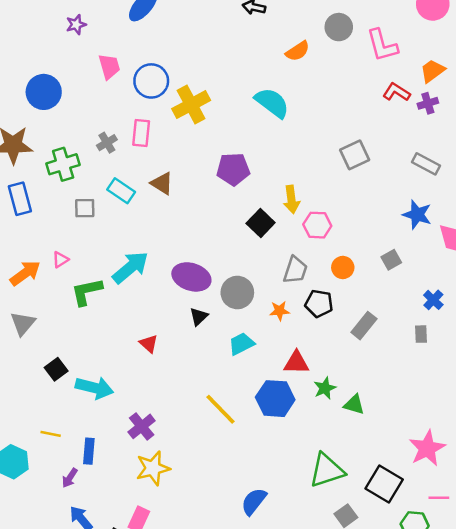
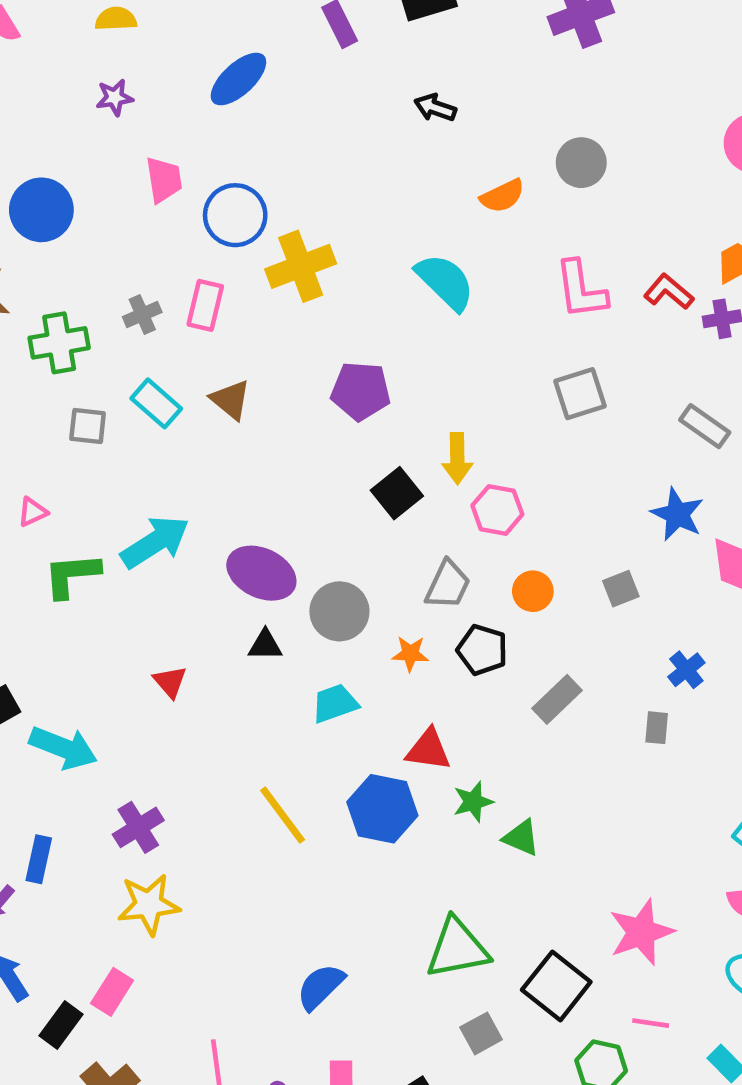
pink L-shape: (382, 45) -> (581, 290), moved
black triangle: (199, 316) -> (265, 645), turned 36

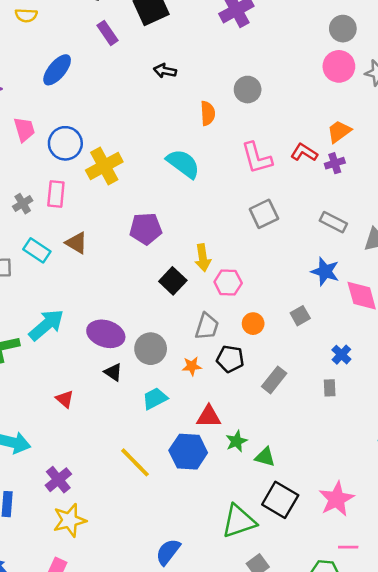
orange semicircle: (502, 196) -> (208, 113), turned -60
black triangle: (265, 645) -> (113, 372), turned 42
black square: (556, 986) -> (280, 500), moved

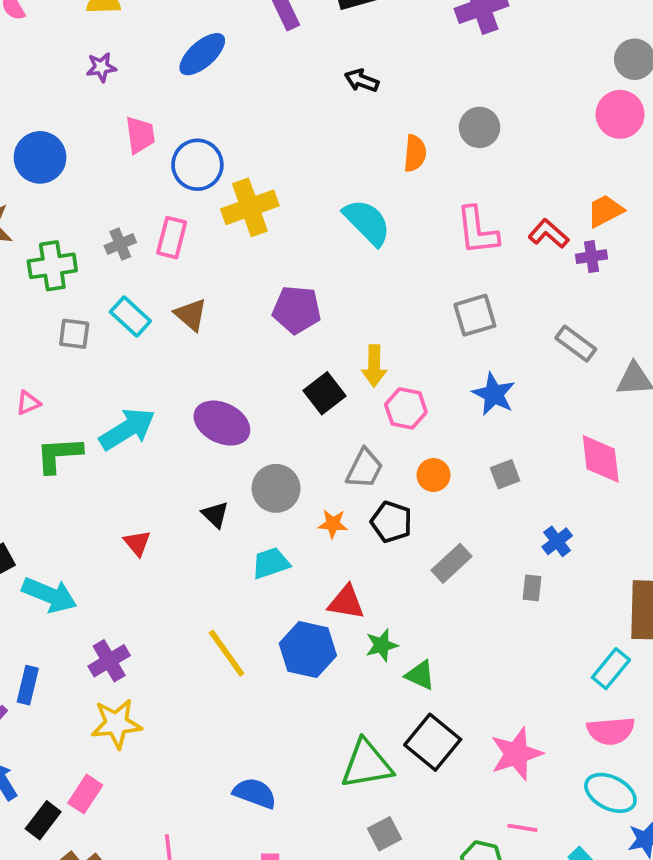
blue star: (325, 272) -> (494, 394), moved
purple ellipse: (106, 334) -> (222, 423), moved
blue semicircle: (168, 552) -> (255, 793), turned 64

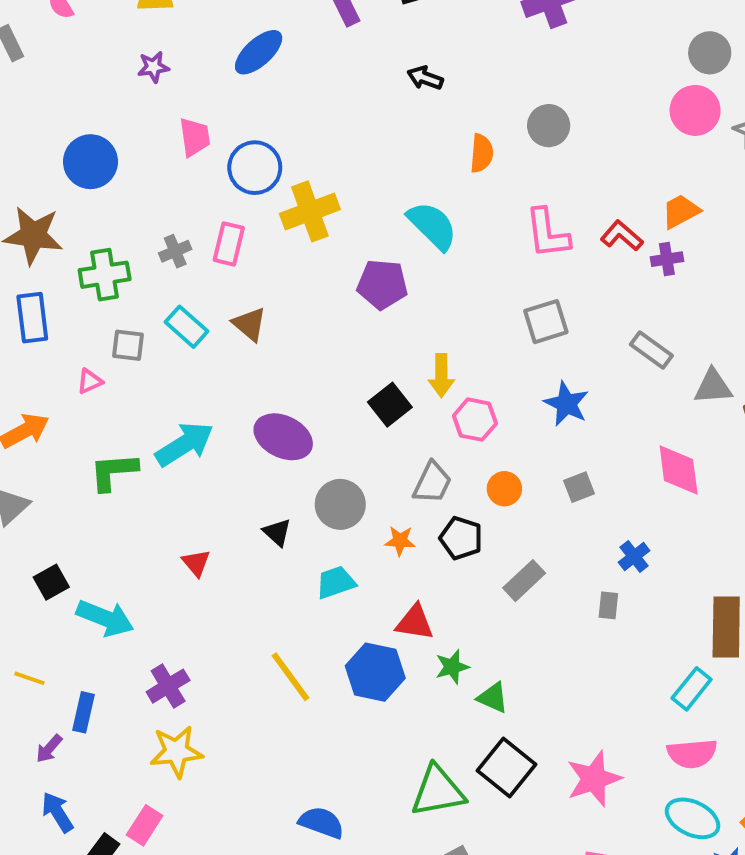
purple pentagon: (297, 310) -> (382, 284), moved
pink triangle: (28, 403) -> (90, 381), moved

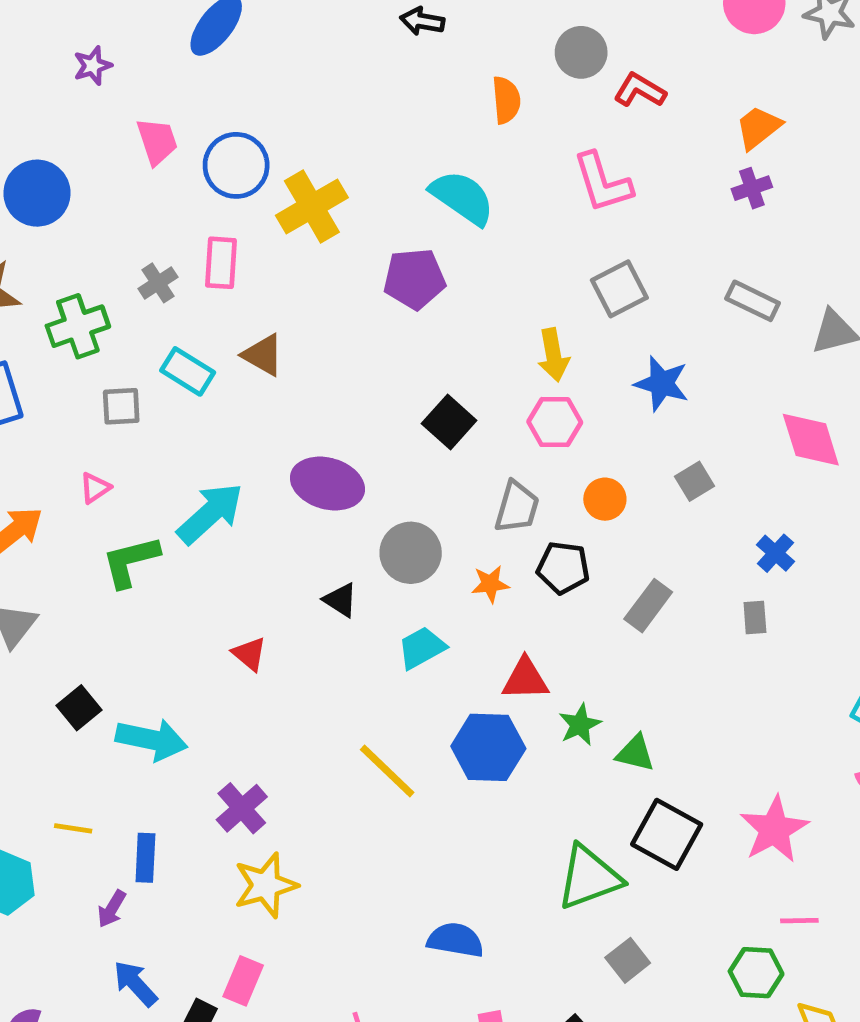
red L-shape: (622, 236) -> (640, 90), moved
yellow arrow: (441, 376) -> (553, 355), moved
pink triangle: (90, 381) -> (95, 488), moved

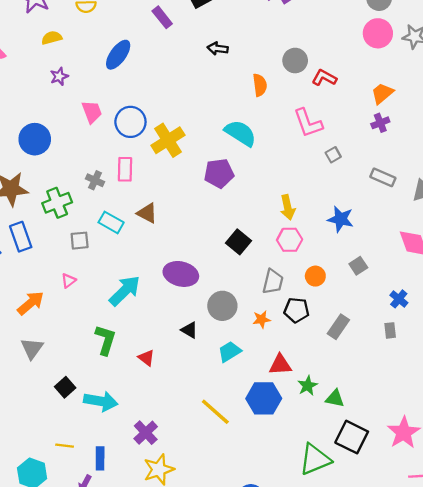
gray cross: (158, 283) -> (95, 180), turned -30
gray square: (619, 289) -> (333, 155), moved, size x0.6
green L-shape: (131, 561) -> (105, 340), moved, turned 124

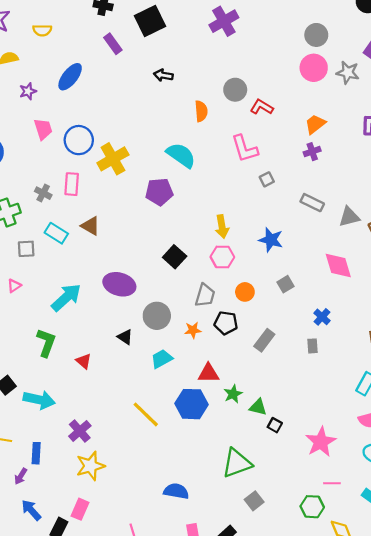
purple star: (59, 76) -> (28, 91), moved
black square: (352, 437) -> (275, 425), moved, size x0.5

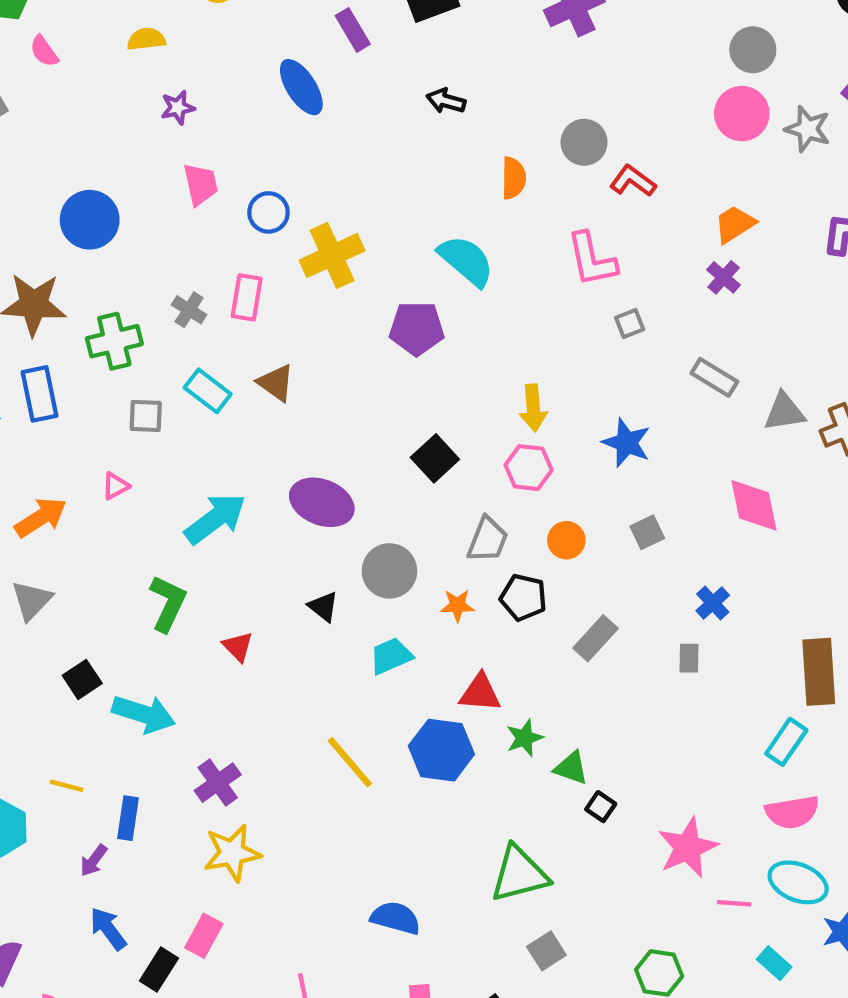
blue ellipse: (70, 77) -> (301, 87), moved, turned -76
blue circle: (79, 140) -> (269, 212), size x0.7
purple cross: (312, 152) -> (724, 277), turned -35
pink line: (332, 483) -> (734, 903), moved

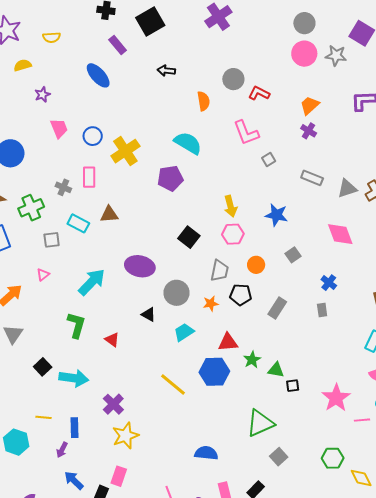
brown triangle: (276, 383) -> (109, 214), turned -30
black square: (601, 807) -> (293, 386), turned -32

